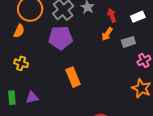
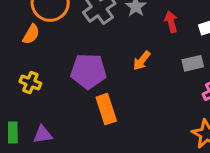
orange arrow: (107, 34) -> (142, 61), moved
purple pentagon: (61, 38) -> (88, 71), moved

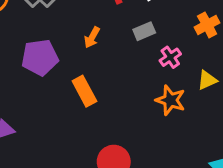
orange rectangle: (106, 109) -> (84, 91), moved

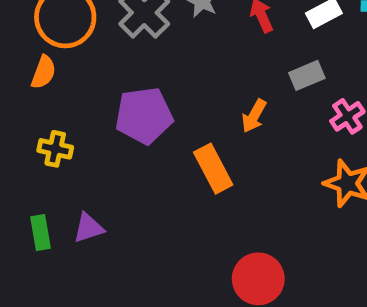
orange arrow: (92, 37) -> (254, 116), moved

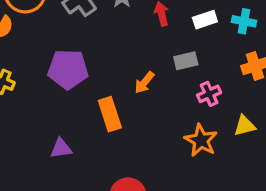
purple triangle: (88, 228) -> (61, 148), moved

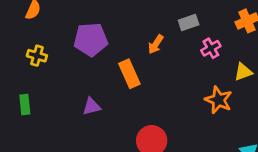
orange star: (201, 140) -> (219, 100), moved

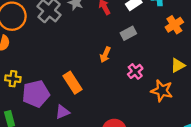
purple pentagon: (91, 40) -> (36, 94), moved
pink cross: (211, 48) -> (135, 71), moved
orange rectangle: (129, 74) -> (72, 83), moved

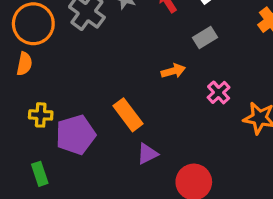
orange arrow: (105, 55) -> (173, 71), turned -126
purple triangle: (62, 112) -> (147, 154), moved

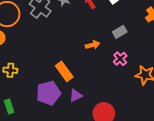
gray rectangle: (205, 37) -> (120, 32), moved
purple pentagon: (76, 135) -> (48, 93), moved

